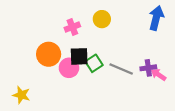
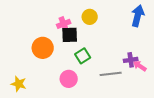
black square: (79, 56) -> (70, 35), moved
pink circle: (69, 68) -> (69, 79), moved
gray line: (121, 69) -> (111, 74), moved, turned -30

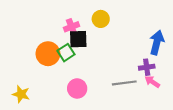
blue arrow: (138, 16) -> (157, 43), moved
green square: (83, 56) -> (66, 53), moved
pink arrow: (140, 66) -> (152, 82), moved

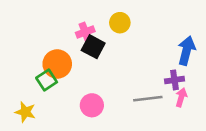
black square: (78, 39) -> (93, 47), turned 30
green square: (66, 53) -> (47, 80), moved
pink arrow: (152, 82) -> (181, 97), turned 72

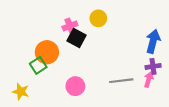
purple cross: (175, 80) -> (153, 66), moved

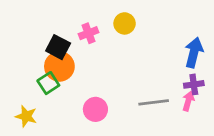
black square: (76, 38) -> (58, 47), moved

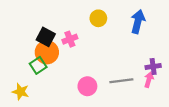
pink cross: (89, 33) -> (70, 39), moved
blue arrow: (194, 53) -> (138, 22), moved
pink circle: (95, 109) -> (87, 86), moved

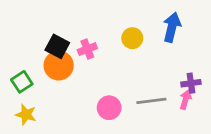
yellow circle: (98, 18) -> (132, 38), moved
green square: (38, 65) -> (22, 82), moved

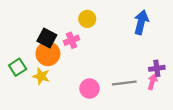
yellow circle: (132, 38) -> (87, 19), moved
yellow star: (26, 115) -> (41, 76), moved

